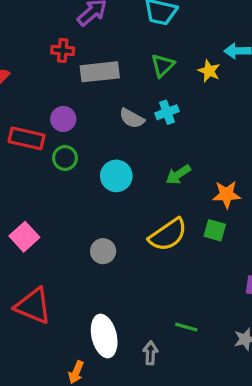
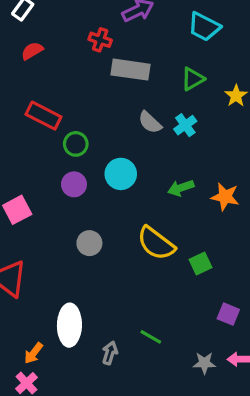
cyan cross: (167, 112) -> (185, 125), turned -30
purple circle: (63, 119) -> (74, 184), moved
orange star: (227, 194) -> (225, 197), moved
green square: (215, 230) -> (201, 263), moved, turned 35
yellow semicircle: (168, 235) -> (156, 243), turned 57

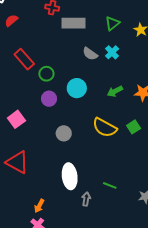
red rectangle: (44, 116) -> (24, 59), turned 30
green square: (201, 263) -> (134, 127), moved
white ellipse: (69, 325) -> (70, 176), moved

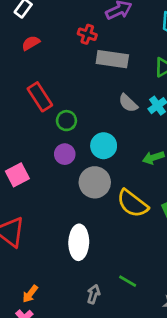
gray circle: (64, 133) -> (95, 182), moved, size x1.5
white ellipse: (70, 176) -> (79, 242), moved

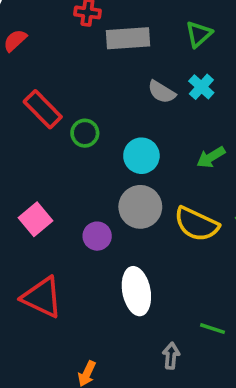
purple circle: (65, 154) -> (97, 236), moved

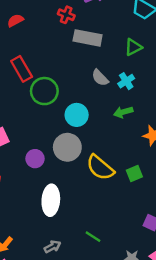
green circle: (85, 133) -> (44, 91), size x1.5
green arrow: (211, 157) -> (123, 112), moved
gray arrow: (171, 356) -> (52, 247), moved, turned 42

